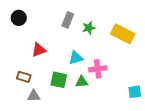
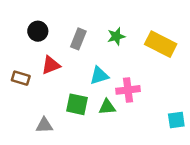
black circle: (19, 18) -> (38, 31), moved
gray rectangle: (68, 20) -> (78, 39), moved
brown rectangle: (24, 77) -> (21, 78), moved

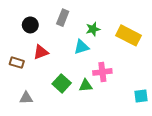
gray rectangle: (78, 39) -> (63, 18), moved
cyan triangle: (99, 76) -> (81, 47), moved
green square: (77, 104) -> (62, 83), turned 30
gray triangle: (44, 125) -> (26, 98), moved

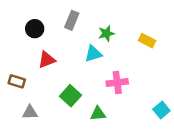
yellow rectangle: (128, 35) -> (147, 41), size x0.6
brown rectangle: (17, 63) -> (17, 81), moved
green triangle: (86, 86) -> (98, 114), moved
cyan square: (141, 96) -> (161, 110), turned -32

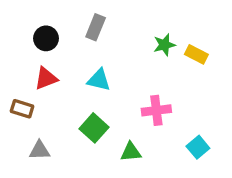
green star: (106, 33) -> (164, 45), moved
cyan triangle: (93, 54) -> (99, 80), moved, turned 30
red triangle: (47, 60) -> (46, 78), moved
cyan square: (161, 110) -> (198, 147), moved

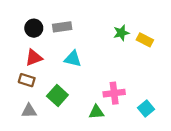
gray rectangle: (96, 27) -> (62, 27), moved, turned 60
brown rectangle: (22, 109) -> (27, 80), moved
pink cross: (156, 110) -> (114, 93), moved
green square: (94, 128) -> (57, 95), moved

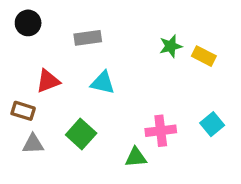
black circle: (34, 28) -> (28, 23), moved
brown rectangle: (27, 80) -> (23, 111), moved
cyan square: (146, 108) -> (212, 124), moved
gray triangle: (29, 111) -> (33, 144), moved

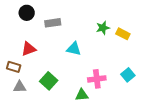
black circle: (28, 23) -> (27, 13), moved
cyan triangle: (103, 83) -> (74, 49), moved

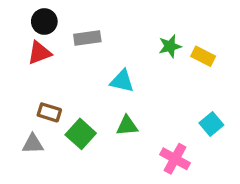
red triangle: (29, 49) -> (39, 53), moved
brown rectangle: (14, 67) -> (49, 112), moved
pink cross: (97, 79) -> (175, 159), moved, turned 36
green triangle: (82, 95) -> (127, 126), moved

